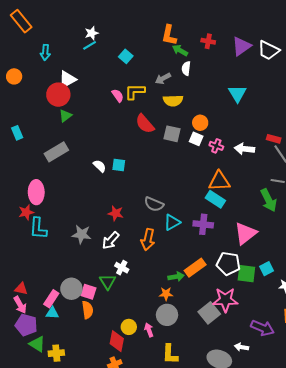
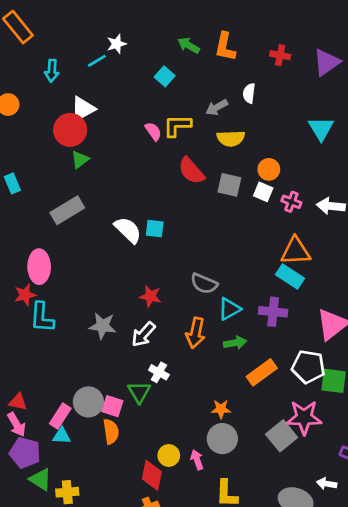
cyan line: (90, 45) -> (97, 61), moved
green arrow: (180, 50) -> (189, 45), moved
white semicircle: (100, 166) -> (128, 230), size x1.5
green arrow: (176, 277) -> (235, 343), moved

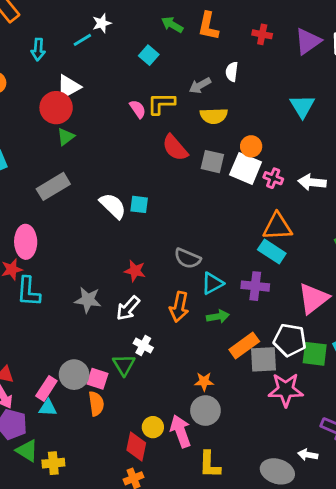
white square: (263, 192) -> (246, 168), size x1.6
gray square: (282, 436) -> (264, 359), moved, turned 36
pink arrow: (197, 460) -> (181, 431), size x1.6

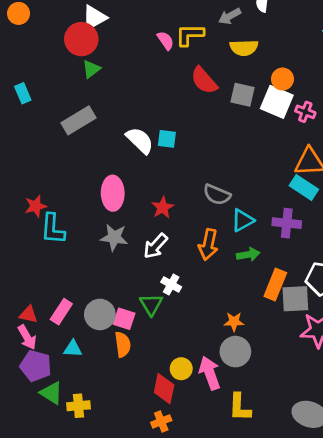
pink ellipse: (26, 242) -> (113, 193), moved
red star: (135, 271) -> (163, 207), turned 30
orange rectangle: (244, 346) -> (275, 285), turned -32
pink rectangle: (46, 388) -> (61, 312), moved

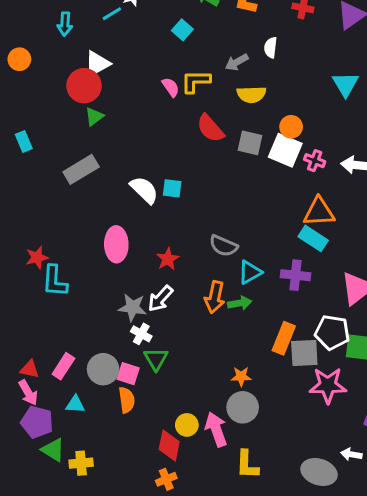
gray star: (114, 237) -> (132, 307), moved
green arrow: (248, 255) -> (240, 303), moved
white cross: (171, 285) -> (141, 334), moved

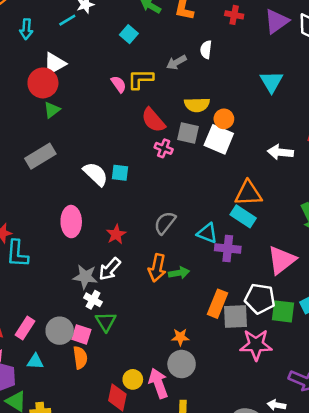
yellow semicircle: (251, 94) -> (197, 105), moved
pink cross: (315, 161) -> (164, 148), moved
gray semicircle: (224, 246) -> (165, 223), turned 105
cyan triangle: (250, 272) -> (207, 233), moved, turned 50

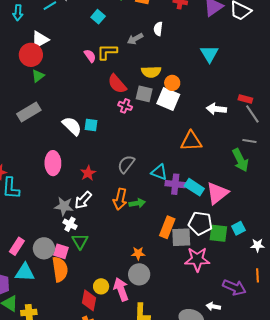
cyan rectangle: (243, 216) -> (194, 187), moved
orange semicircle: (80, 358) -> (60, 269), size x1.4
cyan triangle: (35, 361) -> (25, 272), size x1.5

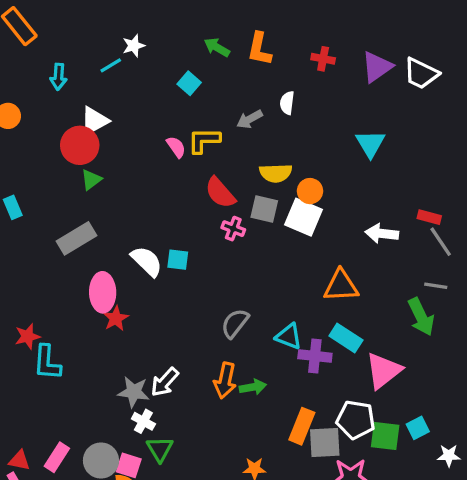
pink ellipse: (53, 163) -> (103, 292), moved
red star: (88, 173) -> (116, 318), moved
cyan rectangle: (194, 187) -> (346, 338), moved

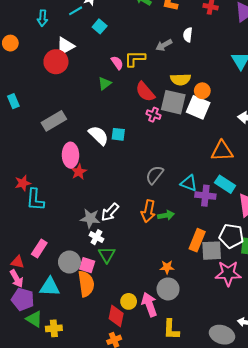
cyan square: (189, 83) -> (100, 26), moved
green triangle: (91, 180) -> (105, 84), moved
gray square: (264, 209) -> (173, 102), size x1.4
pink rectangle: (57, 457) -> (39, 248), moved

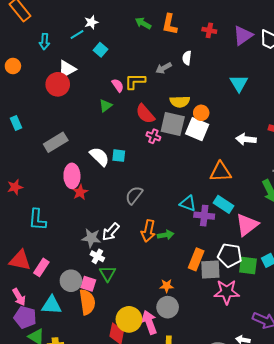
gray semicircle: (155, 175) -> (134, 195), moved
red star: (23, 183) -> (15, 187), moved
red triangle: (18, 262) -> (20, 260), moved, size x1.6
yellow circle: (129, 301) -> (129, 319), size x1.6

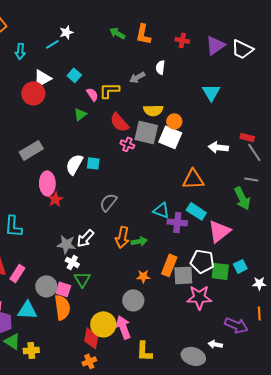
cyan square: (100, 50) -> (74, 75), moved
white semicircle: (99, 157) -> (74, 164), turned -105
orange star: (167, 286) -> (143, 276), moved
gray circle: (168, 307) -> (133, 300), moved

